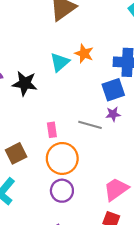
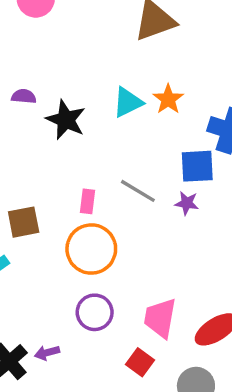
gray line: (90, 125) -> (138, 191), moved
pink trapezoid: (116, 189) -> (160, 318), turned -60
purple circle: (62, 191) -> (95, 312), moved

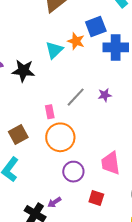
blue square: (197, 166) -> (96, 27), moved
gray line: (138, 191) -> (76, 97), turned -60
red square: (140, 362) -> (96, 198), moved

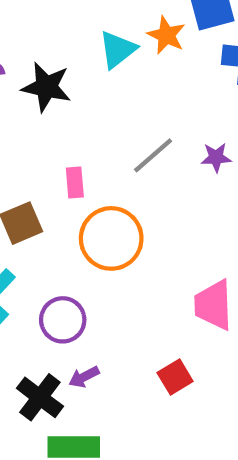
pink rectangle: (50, 112) -> (75, 182), moved
purple circle: (73, 172) -> (63, 320), moved
red square: (96, 198) -> (175, 377), turned 35

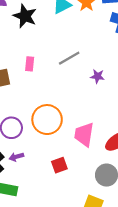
purple star: (216, 157) -> (97, 76), moved
orange circle: (111, 238) -> (47, 120), moved

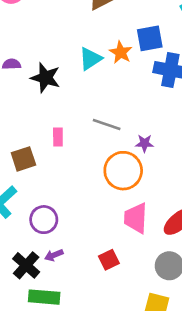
gray line: (69, 58) -> (107, 124), turned 55
orange circle: (47, 120) -> (123, 171), moved

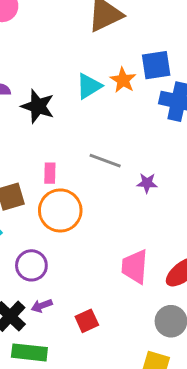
orange circle: (123, 171) -> (60, 210), moved
red square: (109, 260) -> (87, 321), moved

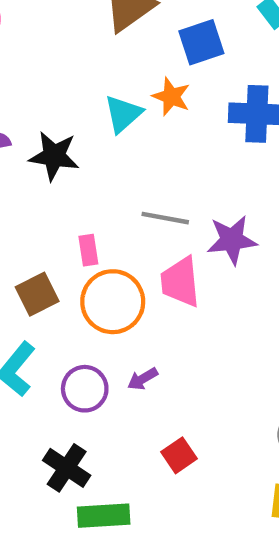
blue square: (156, 65) -> (201, 42), moved
purple star: (147, 183) -> (232, 240), size x1.6
pink trapezoid: (135, 267) -> (180, 282), moved
purple arrow: (42, 306) -> (143, 379), moved

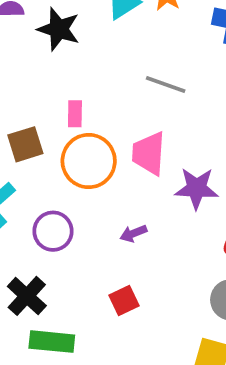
gray line: (165, 218) -> (166, 85), moved
purple star: (232, 240) -> (196, 188), moved
purple arrow: (143, 379) -> (133, 233), moved

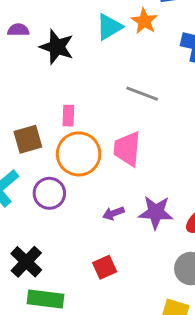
purple star: (196, 188) -> (156, 212), moved
purple circle: (53, 231) -> (49, 193), moved

